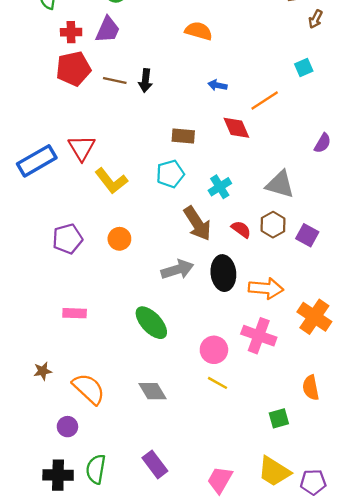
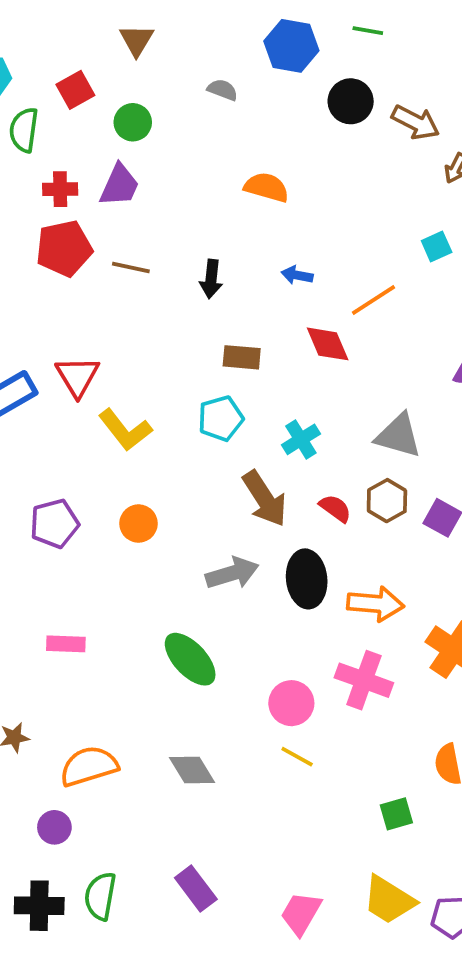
black arrow: (145, 81) -> (211, 279), moved
orange semicircle: (89, 389) -> (89, 766), turned -60

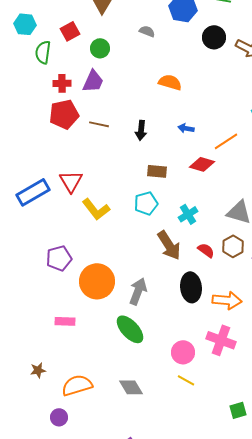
red diamond: (328, 344) -> (202, 164), turned -50
orange circle: (139, 524) -> (97, 281), moved, size x1.8
gray arrow: (232, 573) -> (138, 291), moved, turned -52

